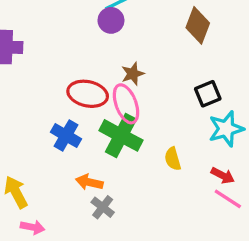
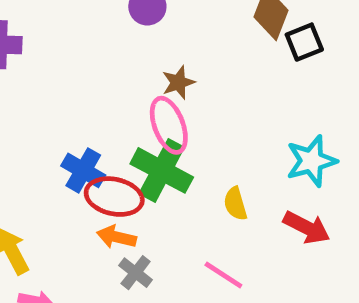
red ellipse: (88, 94) -> (114, 197), moved
black square: (208, 94) -> (304, 42), moved
red arrow: (223, 176) -> (307, 227), size x1.4
pink line: (228, 199) -> (223, 275), moved

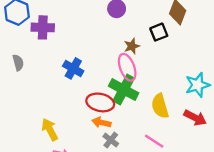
black square: (304, 42) -> (159, 32), moved
blue cross: (83, 170) -> (73, 68), moved
yellow semicircle: (235, 204) -> (160, 106), size x1.5

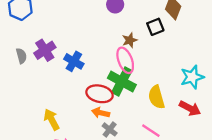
purple cross: (43, 27) -> (45, 50), moved, turned -35

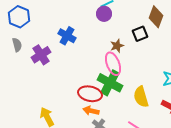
gray semicircle: (21, 56) -> (17, 45), moved
blue cross: (74, 61) -> (67, 36), moved

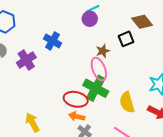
brown diamond: (156, 17) -> (142, 22), turned -60

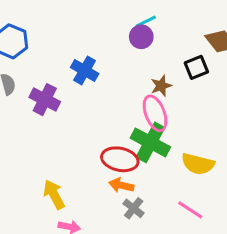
purple cross: (26, 60) -> (45, 100), turned -30
yellow semicircle: (127, 102) -> (198, 164), turned -60

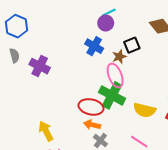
black square: (196, 67) -> (132, 45), moved
blue cross: (85, 70) -> (94, 46), moved

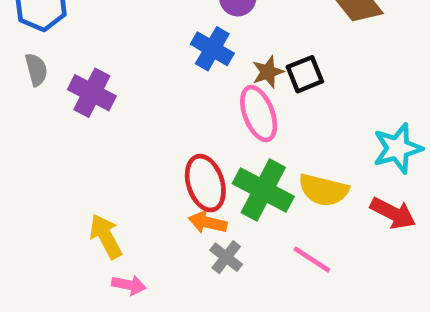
black square: (132, 45) -> (305, 74), moved
green cross: (112, 95) -> (263, 190), moved
red ellipse: (91, 107) -> (205, 183), turned 60

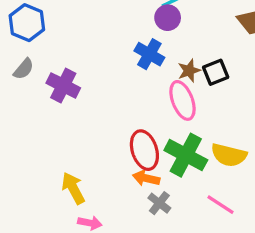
gray semicircle: (36, 70) -> (24, 69), turned 55

